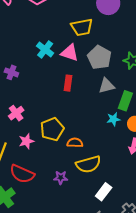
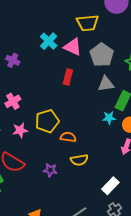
yellow semicircle: (88, 164) -> (79, 160), size x0.7
white rectangle: (104, 192) -> (110, 186), moved

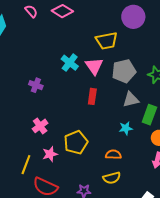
pink triangle: (73, 47) -> (94, 66), turned 36
gray pentagon: (102, 55) -> (124, 71), turned 30
cyan star: (109, 118) -> (126, 128), moved
orange semicircle: (68, 137) -> (113, 155), moved

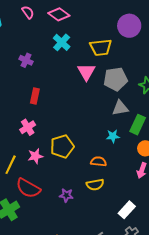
cyan cross: (70, 63) -> (62, 42), moved
purple cross: (36, 85) -> (26, 60), moved
red rectangle: (92, 96) -> (35, 96), moved

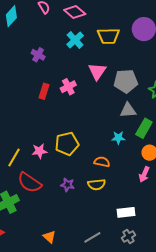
yellow trapezoid: (101, 47) -> (108, 36), moved
pink cross: (28, 127) -> (68, 87), moved
purple star: (66, 195) -> (67, 185), moved
white rectangle: (127, 210) -> (126, 212), turned 36

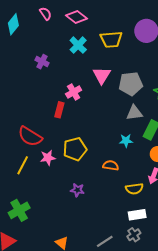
red rectangle: (44, 91) -> (59, 110), moved
red semicircle: (30, 183) -> (30, 136), moved
yellow semicircle: (97, 185) -> (134, 189), moved
gray cross: (129, 237) -> (134, 235), moved

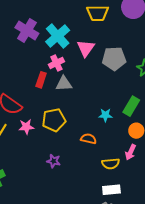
cyan cross: (78, 45) -> (58, 36), moved, size x1.4
purple cross: (42, 62) -> (27, 31), size x1.6
gray triangle: (134, 113) -> (64, 84), moved

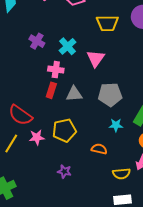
purple cross: (27, 31) -> (37, 41), size x0.7
cyan cross: (58, 36) -> (68, 46), size x0.7
gray pentagon: (114, 59) -> (110, 95), moved
pink cross: (56, 63) -> (56, 70), moved, turned 35

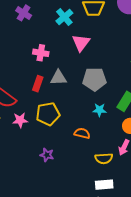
purple cross: (37, 41) -> (24, 13), moved
cyan cross: (68, 46) -> (64, 17), moved
red rectangle: (51, 90) -> (38, 84), moved

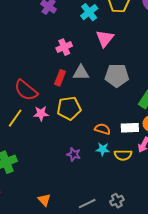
pink cross: (41, 53) -> (64, 47), turned -35
cyan star: (99, 110) -> (103, 149), moved
purple star: (47, 155) -> (74, 154), moved
white rectangle: (104, 185) -> (130, 128), moved

